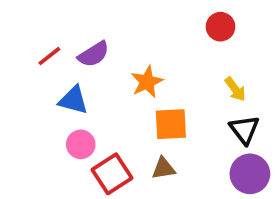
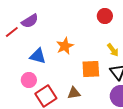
purple semicircle: (94, 54) -> (30, 21), moved
blue triangle: (73, 100) -> (38, 56), moved
orange square: (171, 124) -> (91, 69), moved

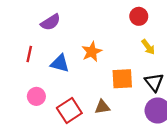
red line: (12, 32) -> (29, 54), moved, turned -40
yellow arrow: (113, 50) -> (148, 47), moved
pink circle: (29, 80) -> (36, 96), moved

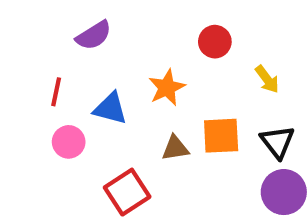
red circle: (139, 16) -> (215, 42), moved
pink circle: (36, 96) -> (69, 142), moved
brown triangle: (102, 107) -> (175, 148), moved

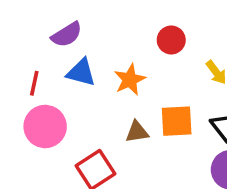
blue triangle: (110, 108) -> (81, 72), moved
pink circle: (69, 142) -> (45, 126), size x1.5

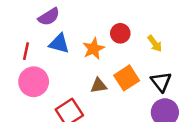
red circle: (171, 40) -> (120, 33), moved
orange square: (177, 121) -> (127, 78), turned -30

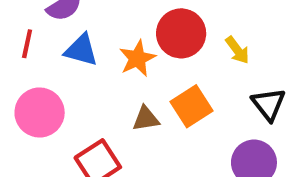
red circle: (120, 33) -> (181, 33), size x1.5
red line: (26, 51) -> (27, 44), moved
black triangle: (161, 82) -> (269, 104), moved

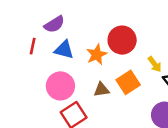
yellow arrow: (237, 50) -> (155, 64), moved
pink circle: (40, 113) -> (60, 86), moved

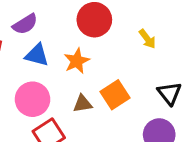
red circle: (122, 40) -> (94, 20), moved
yellow arrow: (155, 64) -> (147, 39), moved

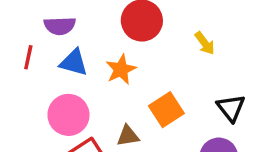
purple semicircle: (25, 24) -> (60, 26), turned 30
brown triangle: (83, 104) -> (128, 136), moved

